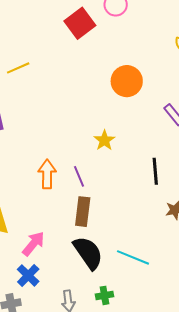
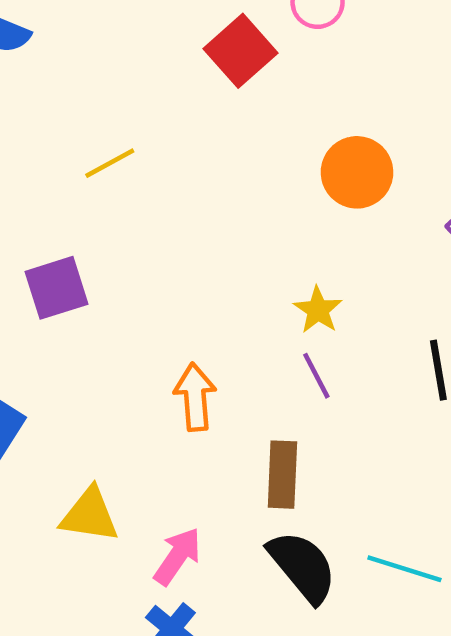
purple line: (79, 176) -> (316, 376), moved

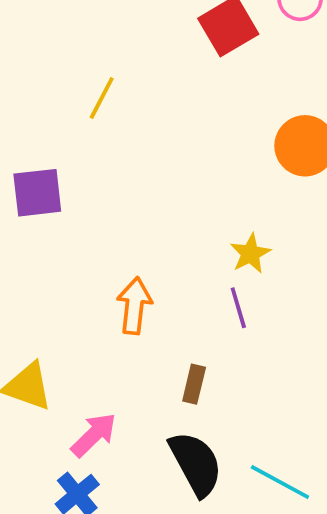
yellow line: (110, 163) -> (102, 98), turned -45
brown rectangle: (282, 475) -> (194, 384), size x0.7

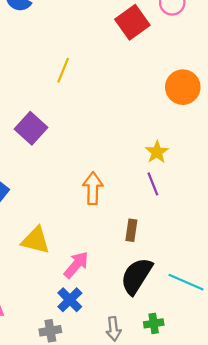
purple square: (37, 193) -> (31, 128), turned -36
black semicircle: (196, 464) -> (137, 276), turned -114

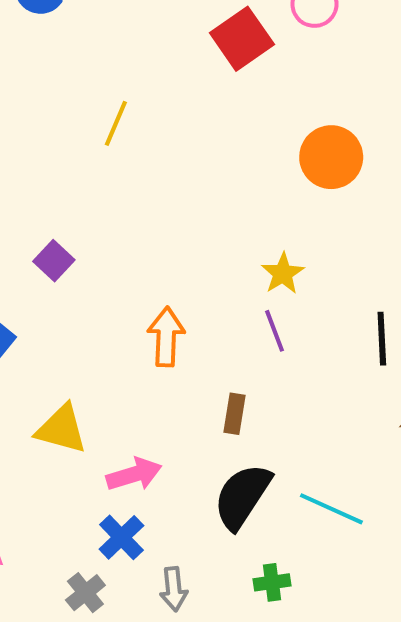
purple square: (31, 128) -> (54, 261), moved, size x0.7
pink arrow: (76, 265) -> (134, 474), turned 32
gray arrow: (114, 329) -> (174, 589), moved
gray cross: (50, 331) -> (85, 593), turned -30

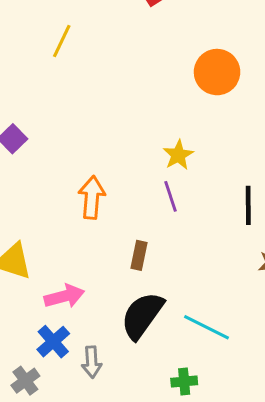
green cross: (272, 582) -> (184, 382), moved
gray arrow: (174, 589) -> (92, 362), moved

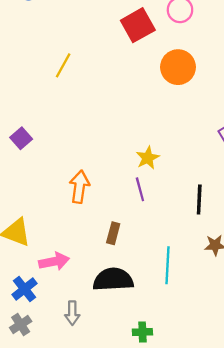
orange circle: (217, 72) -> (178, 67), moved
black semicircle: (142, 315) -> (113, 279), turned 48
cyan line: (206, 327) -> (168, 265), moved, turned 63
blue cross: (53, 342) -> (24, 289), moved

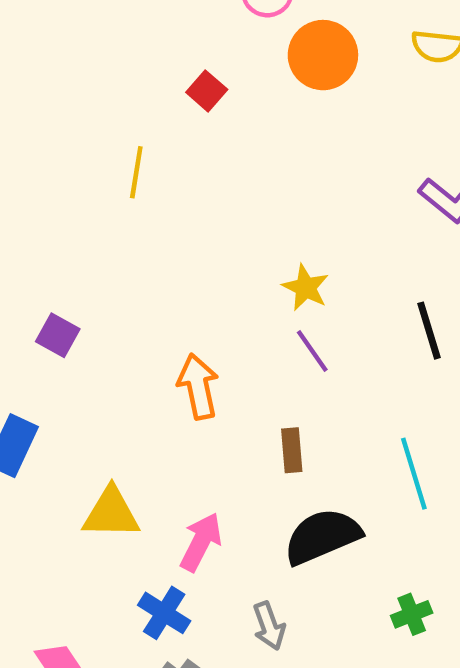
red square: (138, 25) -> (207, 91), moved, size x0.6
yellow line: (63, 65) -> (136, 172), moved
orange circle: (178, 67) -> (323, 55), moved
pink arrow: (54, 261) -> (201, 542), turned -32

